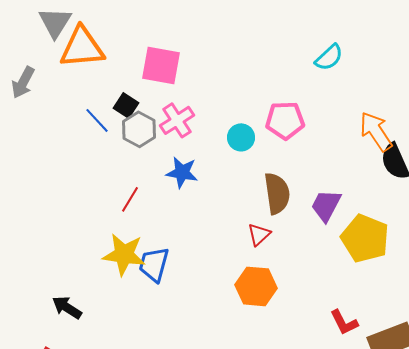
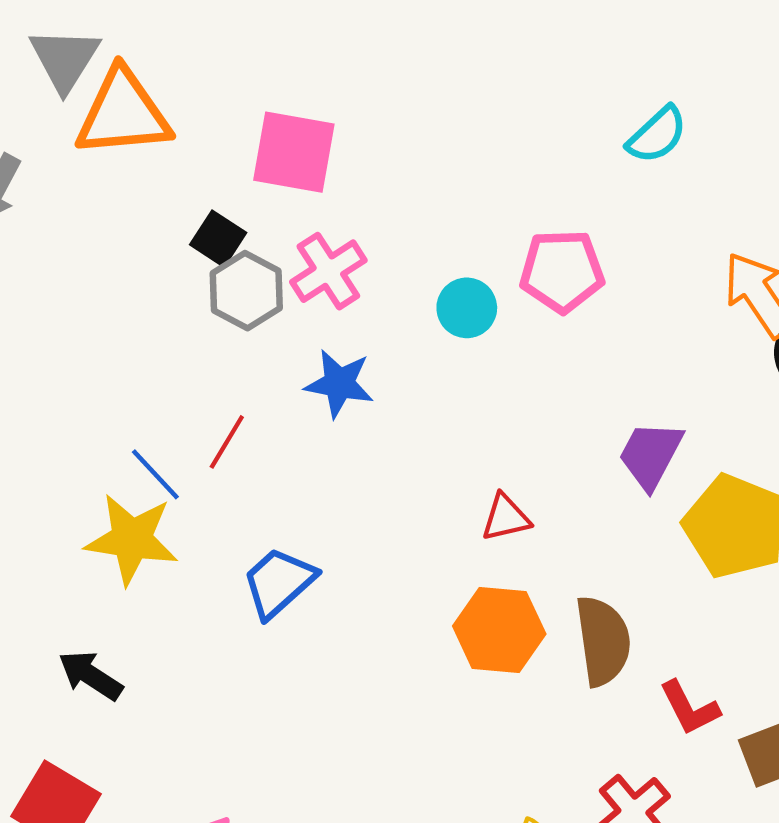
blue line: (97, 120) -> (155, 474), moved
brown semicircle: (277, 193) -> (603, 641), moved
red triangle: (259, 234) -> (506, 518), turned 30
yellow star: (124, 254) -> (132, 539), moved
blue trapezoid: (154, 264) -> (279, 582), turned 33

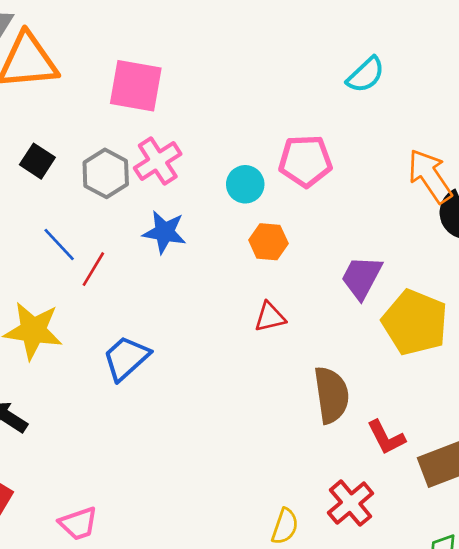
black square: (218, 239) -> (37, 161), moved
blue line: (155, 474) -> (59, 244), moved
orange hexagon: (499, 630) -> (268, 242), moved, size x0.7

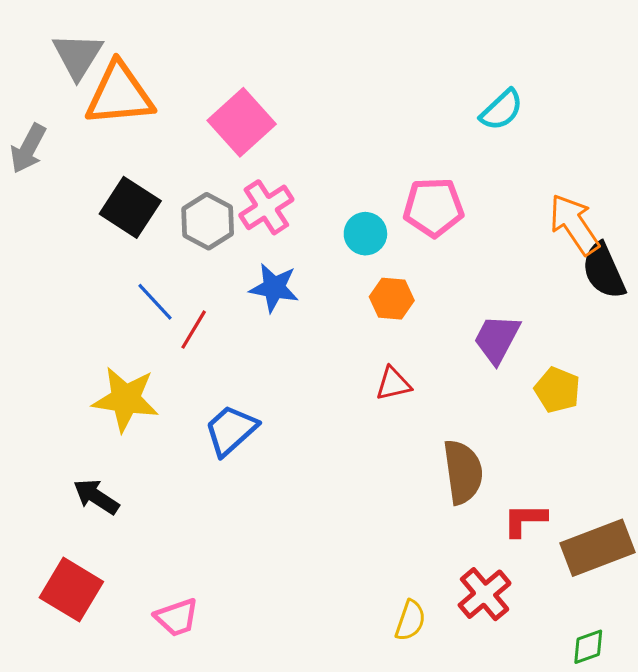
pink square: (136, 86) -> (242, 122), turned 38
black square: (37, 161) -> (130, 207), size x1.5
yellow pentagon: (415, 322) -> (557, 390), size x0.6
red L-shape: (386, 437) -> (525, 520), turned 117

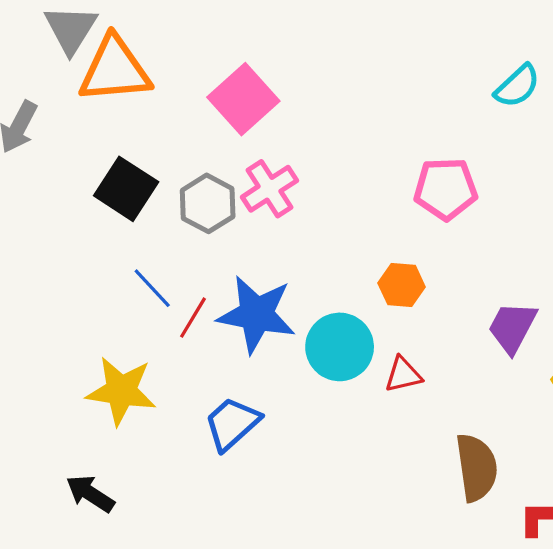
cyan circle: (365, 234) -> (340, 347), moved, size x1.5
blue star: (274, 288) -> (256, 314), moved, size x1.5

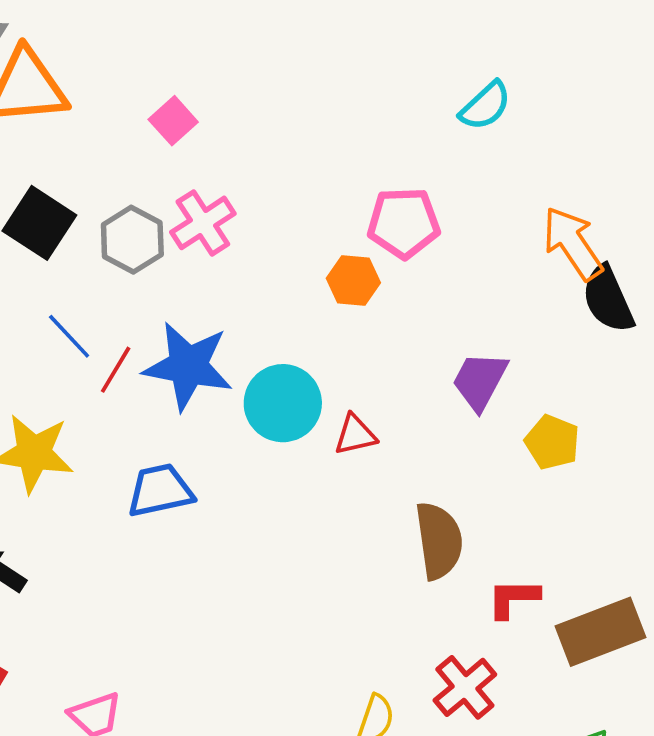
pink square: (243, 99) -> (173, 121), size x0.6
orange hexagon: (402, 285) -> (353, 281), moved
blue trapezoid: (232, 424) -> (160, 490), turned 30

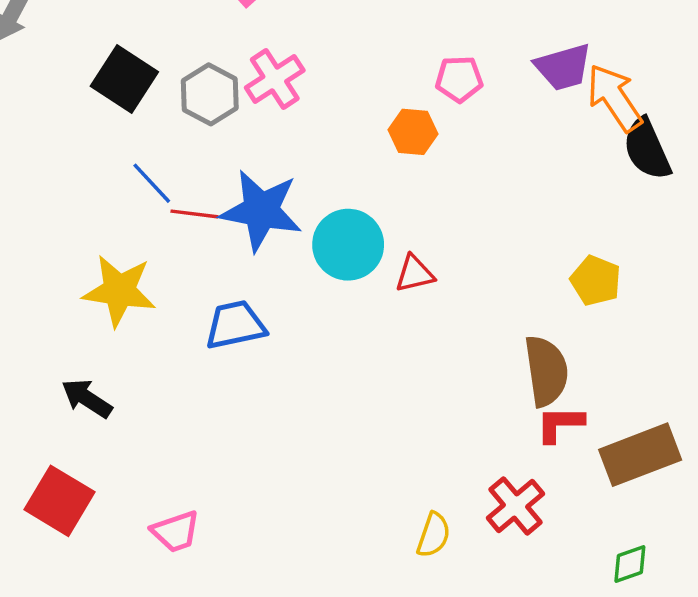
pink pentagon: (404, 223) -> (459, 79), size x0.7
red line: (116, 370) -> (194, 214), turned 66
purple trapezoid: (480, 381) -> (563, 67), moved, turned -134
brown semicircle: (439, 541) -> (546, 371), moved

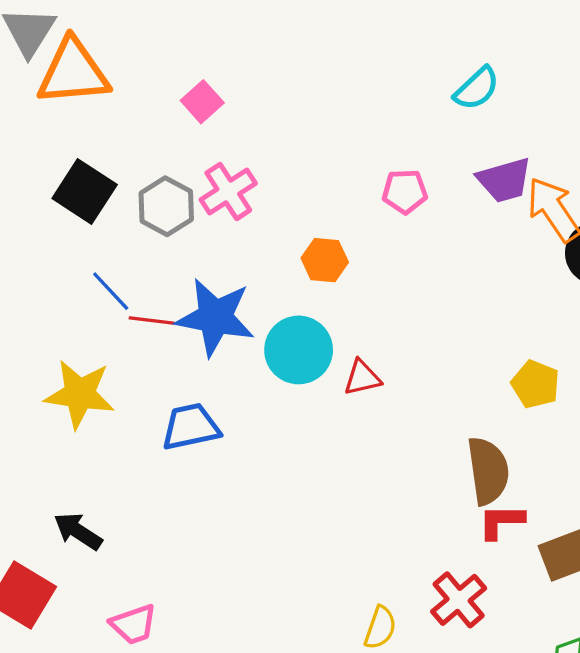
orange hexagon: (413, 132) -> (325, 260), moved
black arrow: (87, 398) -> (78, 531), moved

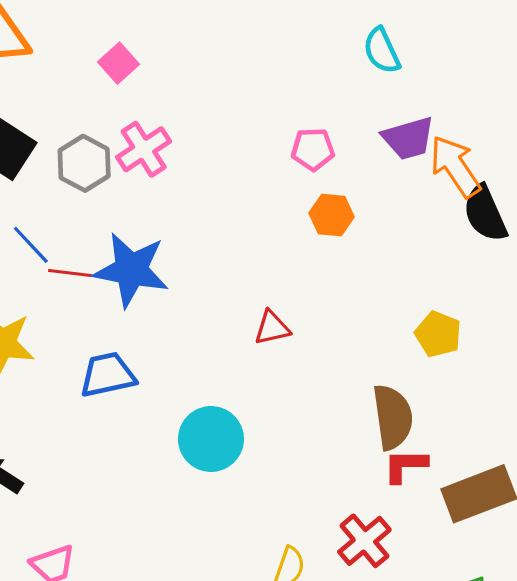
cyan semicircle: (477, 89) -> (382, 51), turned 108
orange hexagon: (325, 260) -> (332, 215), moved
cyan circle: (299, 350) -> (211, 439), moved

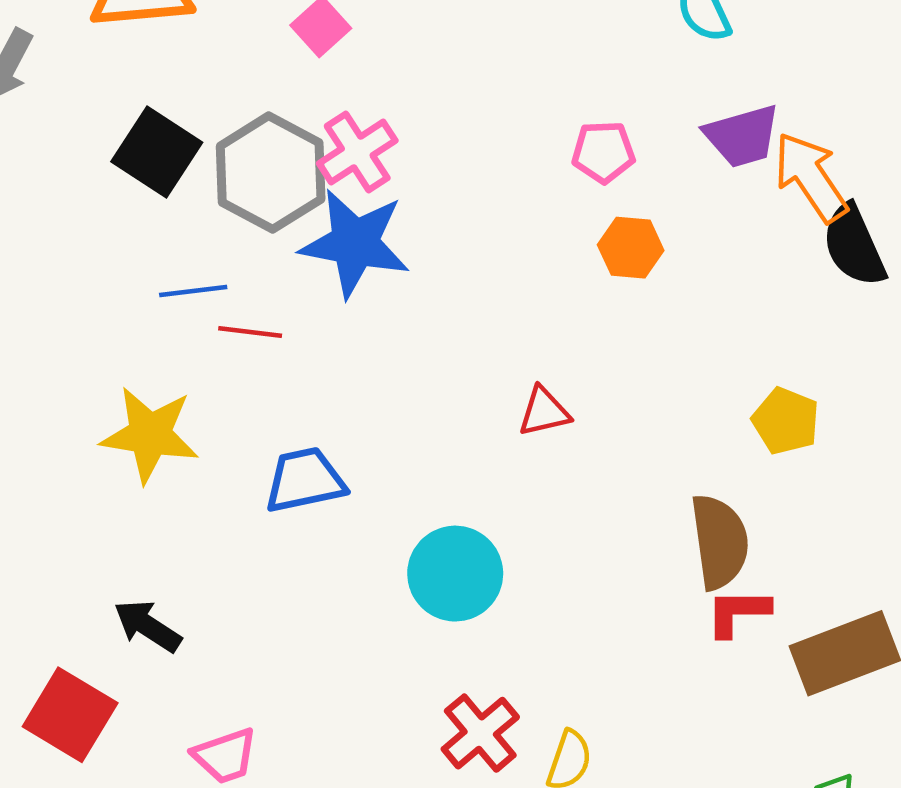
gray hexagon: (84, 163) -> (271, 173), size x1.4
blue line: (31, 245) -> (193, 291), turned -54
blue star: (131, 270) -> (355, 243), moved
red cross: (364, 541) -> (480, 733), moved

